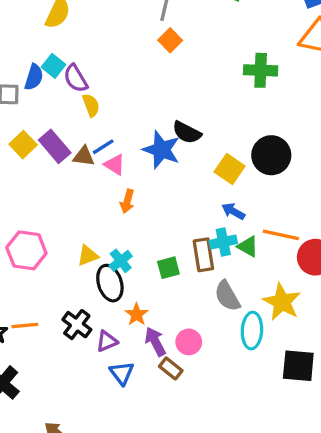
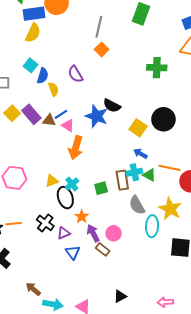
blue semicircle: (34, 77) -> (43, 76), moved
purple semicircle: (76, 78) -> (75, 74), moved
orange arrow: (127, 201) -> (76, 148), size x1.6

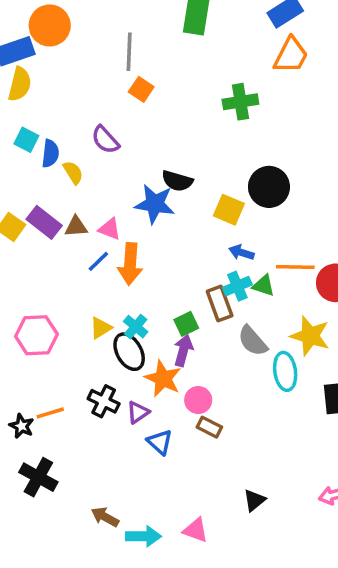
blue line: (61, 114) -> (98, 261), moved
orange star: (82, 217) -> (163, 379), size x1.5
purple arrow: (93, 233) -> (183, 350), moved, turned 54
pink circle: (114, 233) -> (198, 400), moved

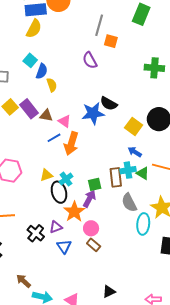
orange square: (141, 89) -> (111, 41), moved, turned -32
purple semicircle: (105, 140) -> (90, 60), moved
blue star: (155, 204) -> (93, 113), turned -30
black cross: (104, 401) -> (36, 233), moved

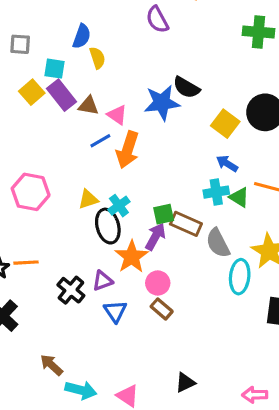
cyan square: (30, 60) -> (54, 69), moved, turned -32
brown rectangle: (116, 177) -> (186, 224), moved, turned -60

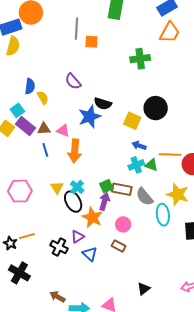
purple semicircle: (157, 19) -> (73, 81), moved
cyan square: (54, 69) -> (17, 110), turned -32
blue line: (100, 141) -> (45, 150), moved, turned -64
yellow triangle: (88, 199) -> (57, 188), turned -32
pink circle: (158, 283) -> (123, 224), moved

